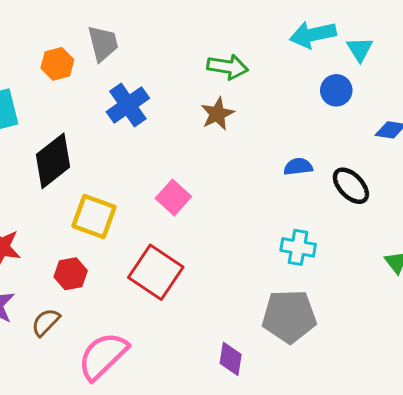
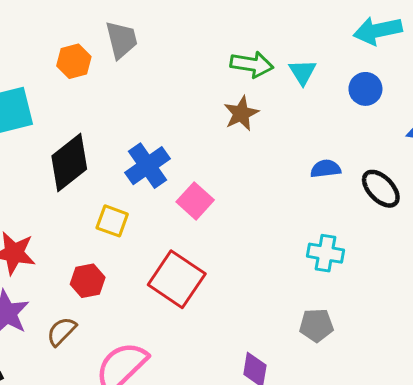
cyan arrow: (313, 35) -> (378, 31), moved
cyan triangle: (360, 49) -> (303, 72), moved
blue cross: (128, 105) -> (147, 166), moved
yellow square: (94, 217) -> (112, 221), size x0.7
gray pentagon: (289, 316) -> (316, 325), size x0.6

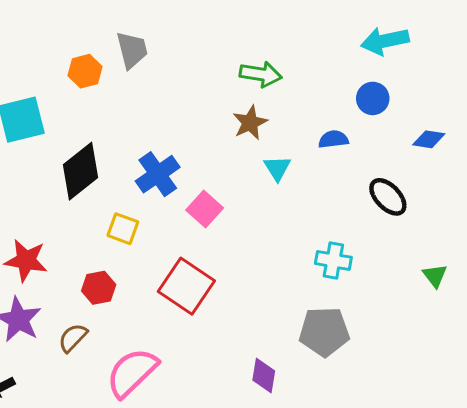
cyan triangle: (303, 72) -> (277, 168), moved
blue semicircle: (326, 169) -> (333, 139), moved
gray pentagon: (316, 325) -> (324, 332), size x1.5

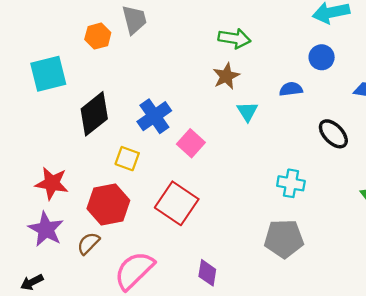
red hexagon: (99, 288) -> (108, 205), size x1.6
purple diamond: (264, 376) -> (207, 273), moved

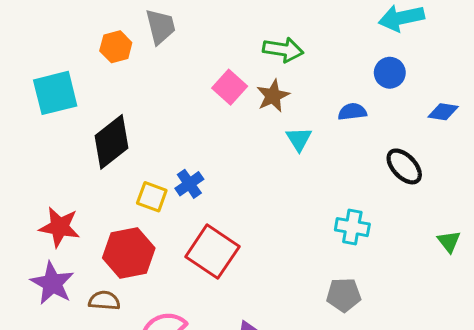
blue cross: (154, 116) -> (189, 184), moved, size x0.7
pink square: (191, 143) -> (230, 87), moved
gray pentagon: (284, 239) -> (344, 295), size x0.7
brown semicircle: (88, 243) -> (104, 301), turned 50

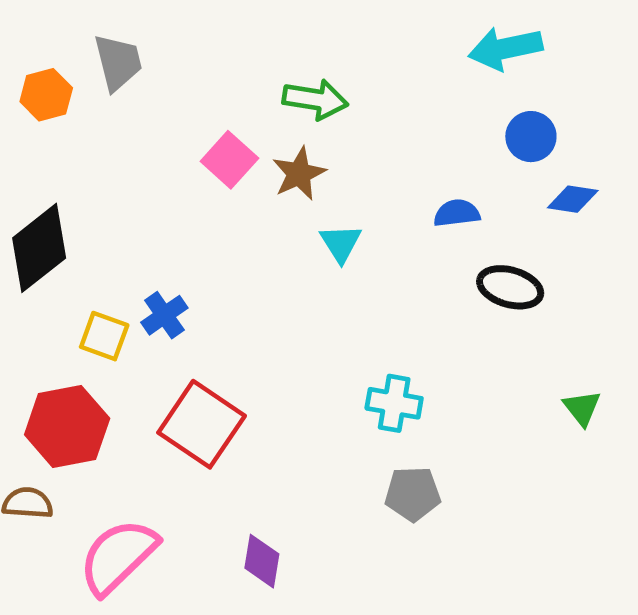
blue circle: (390, 73) -> (531, 137), moved
blue semicircle: (352, 112) -> (457, 213), moved
black ellipse: (404, 166) -> (510, 287), turned -30
cyan cross: (352, 227) -> (394, 403), moved

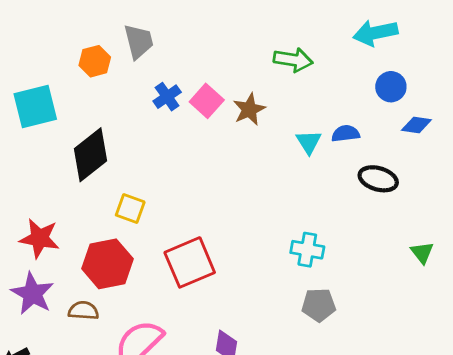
green arrow: (315, 99) -> (293, 60), moved
cyan triangle: (341, 243) -> (309, 142), moved
blue cross: (164, 315) -> (167, 97), moved
red square: (202, 424) -> (190, 262), turned 33

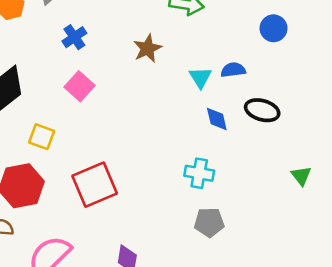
pink square: (207, 101) -> (79, 86), moved
blue diamond: (416, 125) -> (217, 119), moved, turned 68

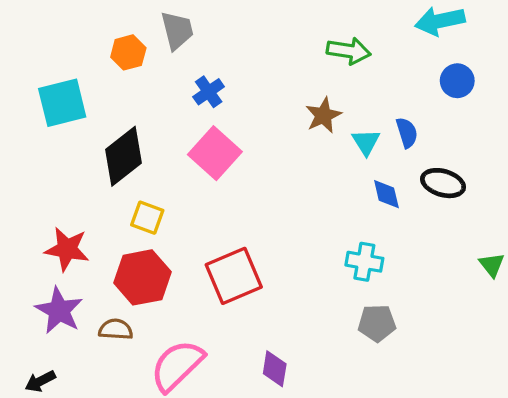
brown star: (147, 48) -> (323, 115), moved
blue semicircle: (233, 70) -> (407, 133), turned 80
pink square: (79, 86) -> (215, 153), size x1.4
yellow square: (42, 137) -> (147, 218), moved

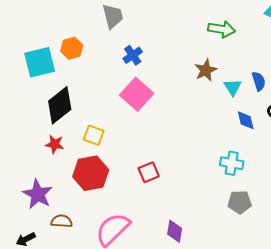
orange hexagon: (128, 52) -> (72, 48), moved
black diamond: (124, 156) -> (60, 105), moved
red star: (67, 249) -> (55, 144), moved, size x0.7
red square: (234, 276) -> (149, 172), size x0.6
brown semicircle: (116, 329) -> (62, 221), moved

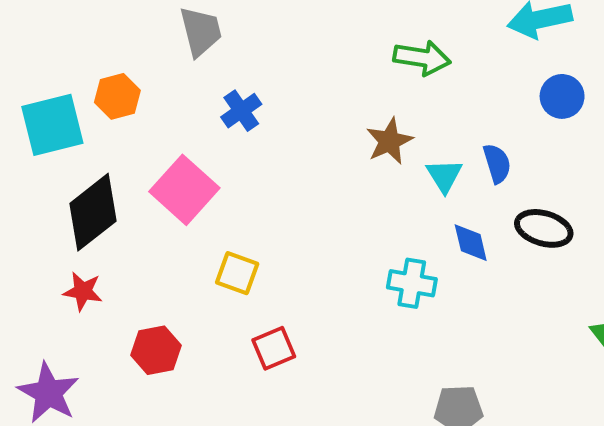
pink square: (137, 94) -> (184, 190), moved
yellow square: (94, 135) -> (237, 273), moved
cyan cross: (232, 163) -> (412, 283), moved
red hexagon: (91, 173) -> (156, 350), size x0.7

